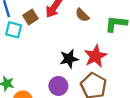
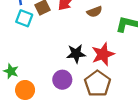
brown semicircle: (82, 15) -> (94, 12), turned -72

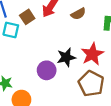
purple circle: (62, 80) -> (47, 70), moved

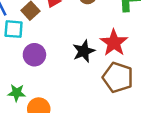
purple circle: (47, 70) -> (34, 55), moved

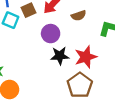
purple circle: (34, 55) -> (51, 34), moved

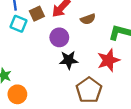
red star: (86, 57) -> (108, 60), moved

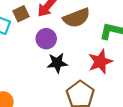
brown semicircle: (88, 19) -> (77, 18), size x1.6

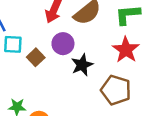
brown square: (21, 14) -> (36, 57), moved

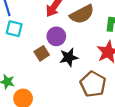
brown square: (36, 57) -> (42, 53), moved

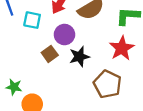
cyan square: (14, 29) -> (32, 20), moved

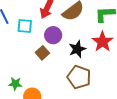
black star: (79, 57) -> (77, 49), moved
brown pentagon: (107, 84) -> (79, 77), moved

